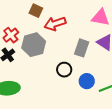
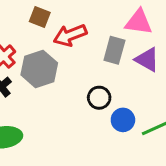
gray rectangle: (82, 48) -> (114, 50), moved
black circle: (64, 70) -> (99, 98), moved

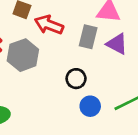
red arrow: (70, 35) -> (49, 25), turned 44
blue circle: (123, 120) -> (90, 106), moved

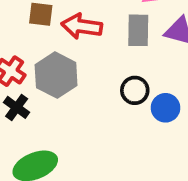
blue circle: (90, 106) -> (165, 108), moved

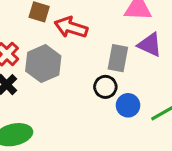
gray rectangle: (138, 30) -> (118, 58), moved

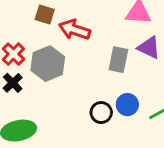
black circle: (105, 87) -> (101, 113), moved

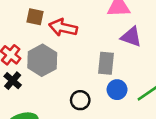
gray rectangle: (118, 60) -> (106, 63), moved
black circle: (101, 113) -> (80, 100), moved

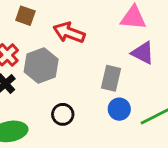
brown square: (35, 17) -> (25, 16), moved
black circle: (80, 100) -> (63, 114), moved

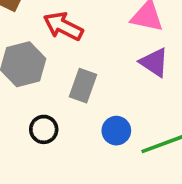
gray rectangle: (111, 78) -> (83, 86), moved

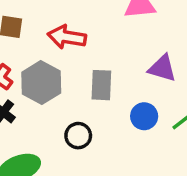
purple triangle: (154, 62) -> (162, 68), moved

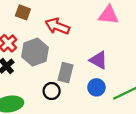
purple triangle: (162, 68) -> (98, 60), moved
gray rectangle: (101, 85) -> (65, 73), moved

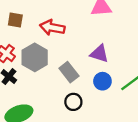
gray rectangle: (65, 73) -> (69, 72), turned -42
black circle: (52, 91) -> (73, 102), moved

